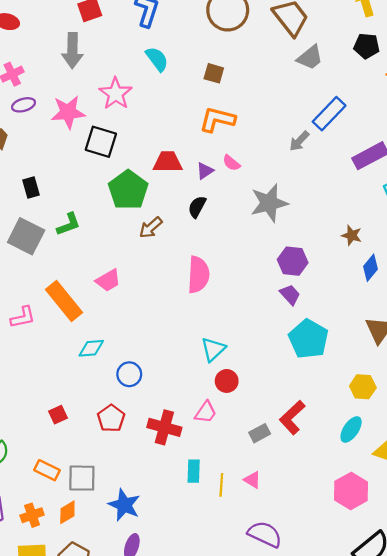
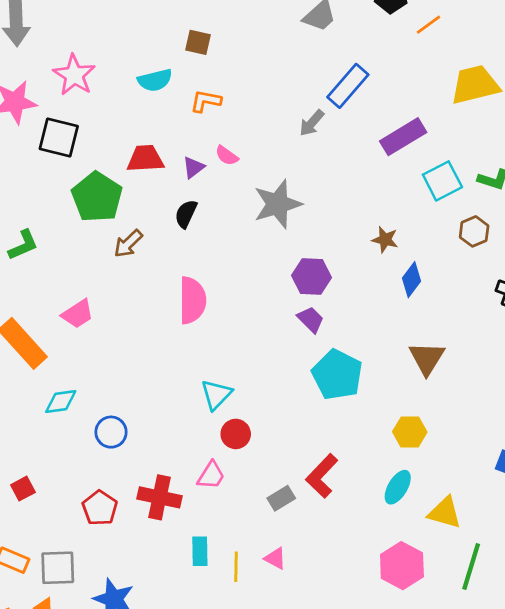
cyan semicircle: (157, 59) -> (155, 80), moved, turned 116
orange L-shape: (217, 119) -> (206, 101), size x0.7
red pentagon: (111, 418) -> (100, 508), moved

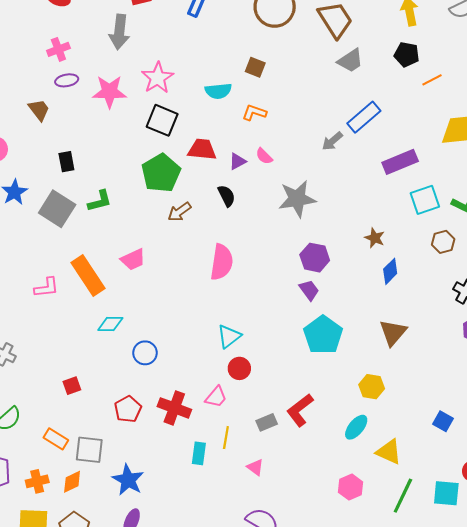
black square: (59, 138) -> (162, 120), moved
black semicircle: (186, 214) -> (227, 196), turned 120
pink hexagon: (402, 566) -> (351, 487), size x0.7
yellow line: (236, 567) -> (226, 438), moved

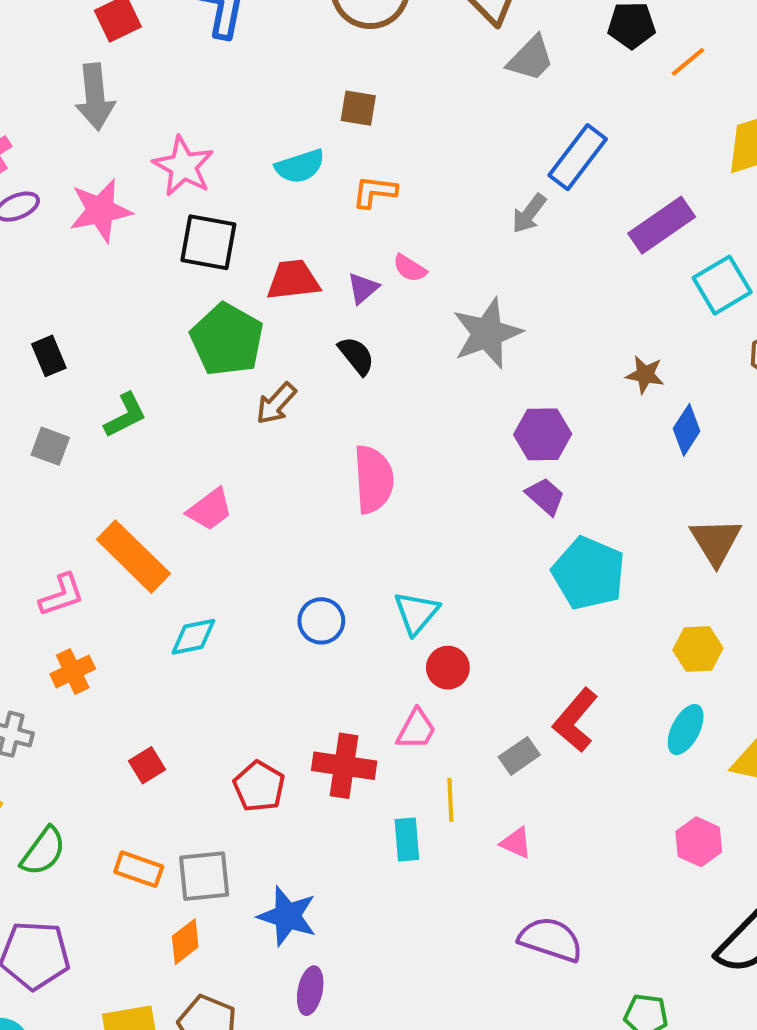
gray square: (57, 209) -> (50, 446), size x0.6
blue circle: (145, 353) -> (321, 621), moved
orange cross: (37, 481) -> (73, 671), moved

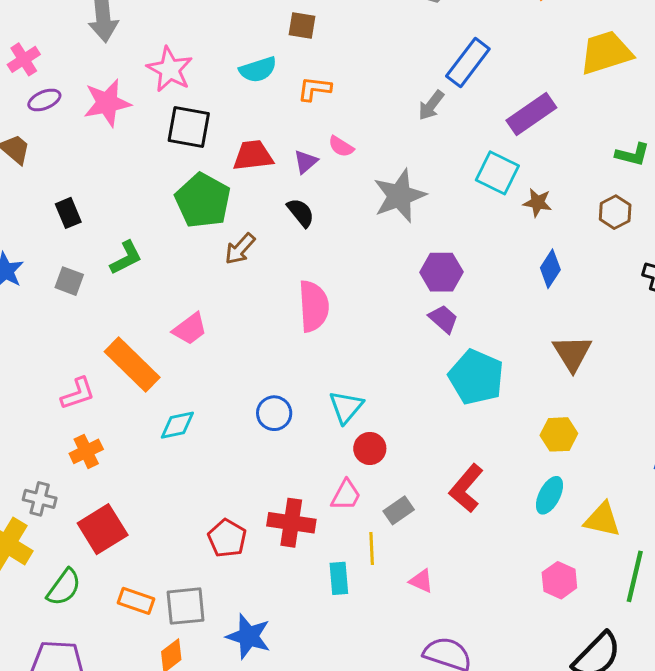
cyan square: (722, 285) -> (497, 173), moved, turned -33
brown star: (645, 375) -> (537, 203), moved
gray rectangle: (519, 756) -> (399, 510), moved
red square: (147, 765) -> (103, 529), moved, size x1.8

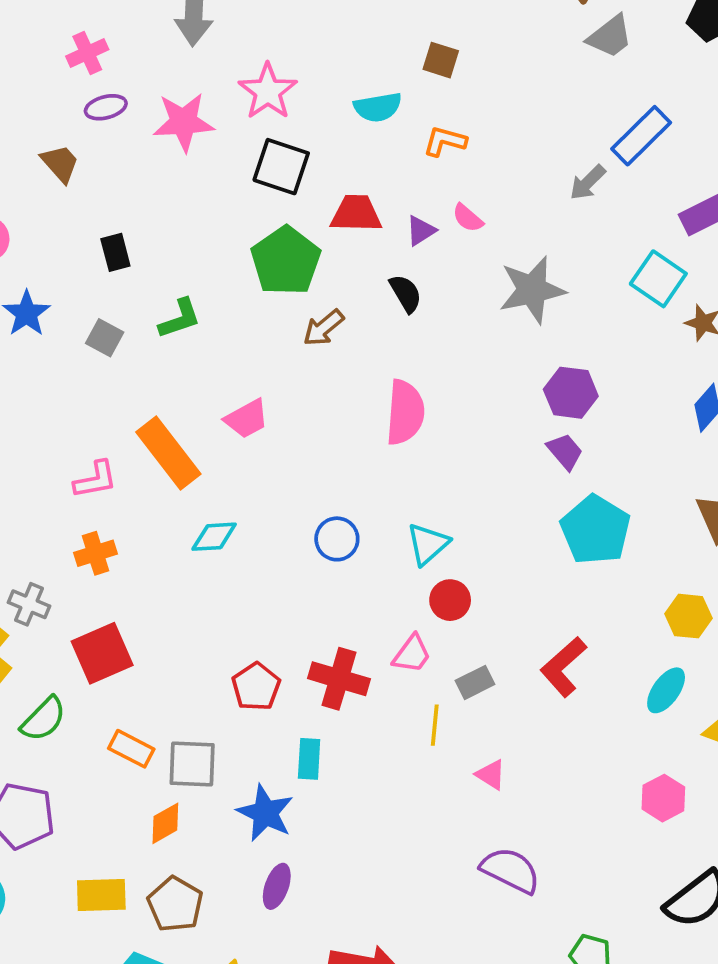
cyan rectangle: (339, 578) -> (309, 759), moved

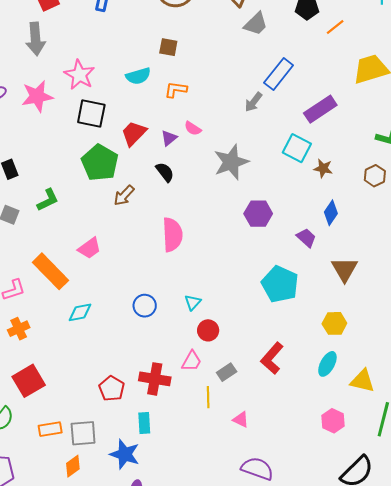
red trapezoid: (356, 214) -> (134, 133), turned -40
purple trapezoid: (565, 451) -> (306, 238), moved
cyan triangle: (428, 544) -> (193, 302), size x0.7
orange rectangle: (131, 749) -> (50, 429), turned -30

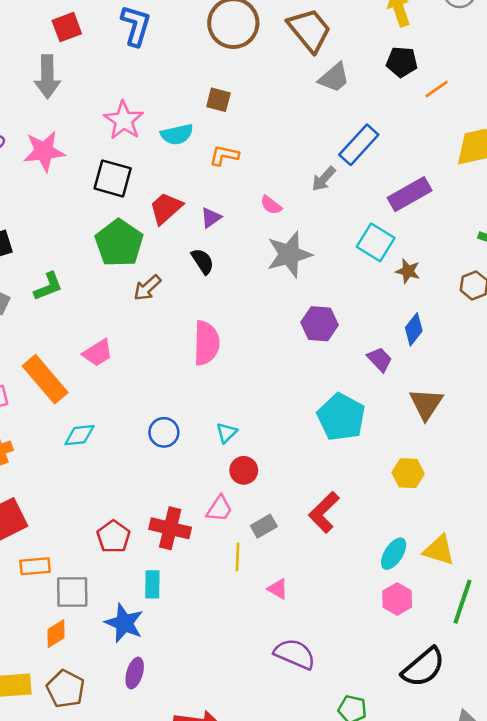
pink star: (79, 75) -> (124, 120), moved
pink semicircle: (193, 128) -> (271, 205), moved
cyan ellipse: (327, 364) -> (394, 554), moved
orange rectangle: (50, 429) -> (35, 566), moved

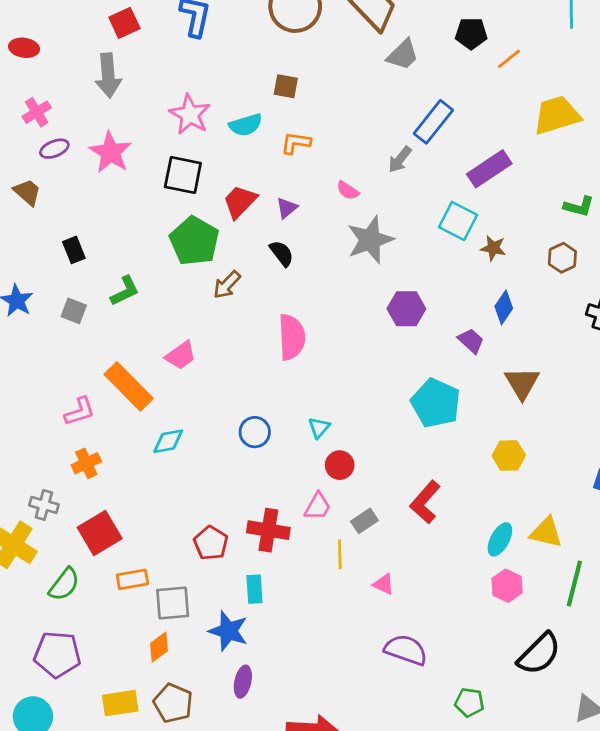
pink star: (44, 151) -> (110, 152), turned -30

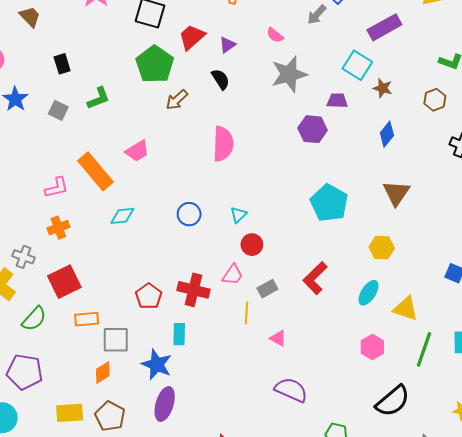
purple trapezoid: (471, 341) -> (337, 101), moved, turned -45
cyan ellipse: (500, 539) -> (369, 293), moved
purple ellipse: (243, 682) -> (165, 404), size x1.4

